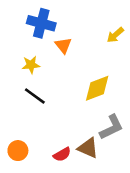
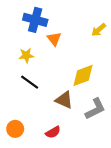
brown triangle: (88, 148) -> (64, 100), moved

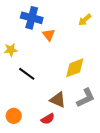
yellow arrow: (99, 30) -> (85, 20), moved
yellow star: (26, 55) -> (11, 50), moved
brown triangle: (64, 100) -> (58, 100), moved

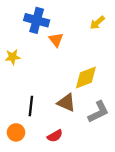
black line: (27, 74) -> (31, 106), moved, turned 60
brown triangle: (58, 100) -> (66, 103), moved

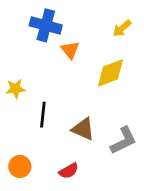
yellow star: (13, 57) -> (15, 89), moved
yellow diamond: (86, 78) -> (110, 73), moved
black line: (31, 106) -> (43, 115), moved

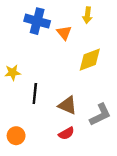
yellow arrow: (122, 28) -> (87, 15), moved, turned -42
orange triangle: (70, 50) -> (64, 33), moved
red semicircle: (69, 171) -> (66, 133), moved

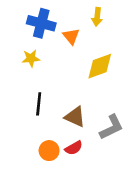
yellow star: (13, 73) -> (31, 58), moved
orange circle: (16, 136) -> (49, 151), moved

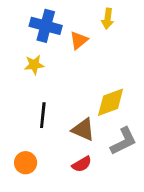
orange triangle: (71, 36) -> (79, 40), turned 30
yellow diamond: (100, 66) -> (111, 102), moved
orange circle: (49, 151) -> (26, 163), moved

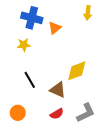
yellow arrow: (108, 19) -> (88, 13), moved
black line: (43, 115) -> (30, 80), turned -36
gray L-shape: (123, 141) -> (86, 113), moved

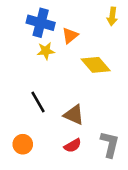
yellow star: (24, 45) -> (46, 51), moved
yellow diamond: (77, 71) -> (96, 65), moved, turned 70
gray L-shape: (86, 113) -> (110, 144), turned -50

